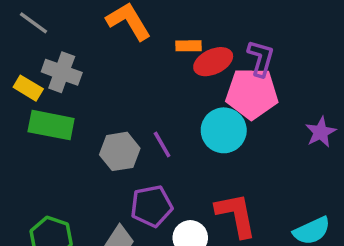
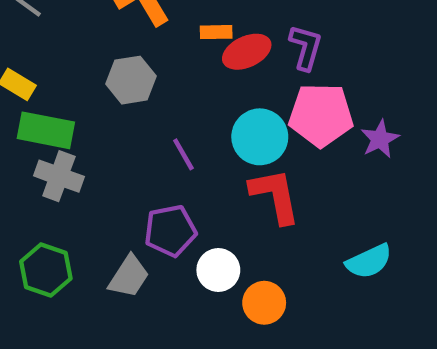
gray cross: (62, 72) -> (59, 176), moved
pink pentagon: (252, 93) -> (321, 115), moved
gray hexagon: (120, 151) -> (131, 80), moved
red L-shape: (236, 215) -> (275, 196), moved

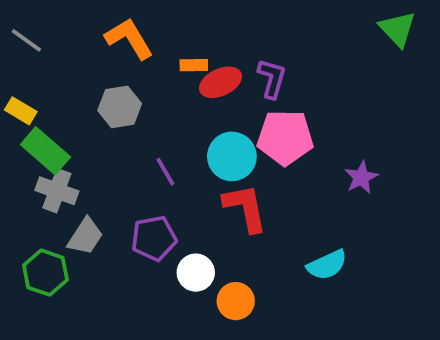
green rectangle: (46, 130) -> (45, 151), turned 30
purple star: (380, 139) -> (361, 177), moved
gray trapezoid: (129, 277) -> (85, 236), moved

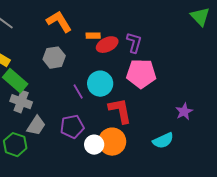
cyan circle: (232, 156) -> (100, 84), moved
purple star: (361, 177) -> (184, 112), moved
orange circle: (236, 301) -> (112, 142), moved, size x1.4

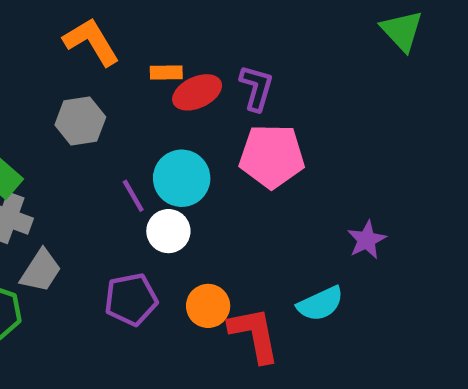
red L-shape: (120, 111) -> (254, 335), moved
purple pentagon: (72, 127) -> (131, 299), moved
orange circle: (112, 142) -> (208, 306), size x0.7
white circle: (94, 145) -> (168, 231), moved

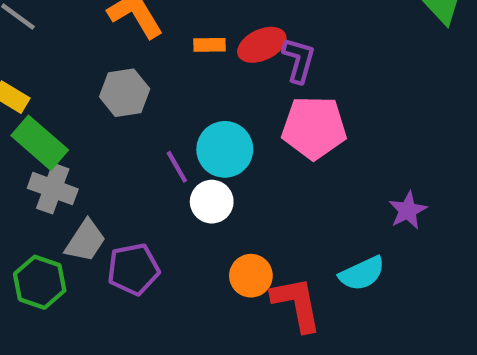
red ellipse: (197, 92) -> (262, 45), moved
purple pentagon: (131, 299) -> (133, 269), moved

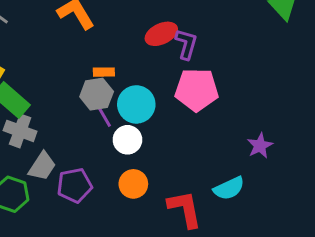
orange rectangle: (210, 45) -> (104, 72), moved
gray hexagon: (125, 93) -> (97, 94), moved
orange circle: (251, 276) -> (133, 184), moved

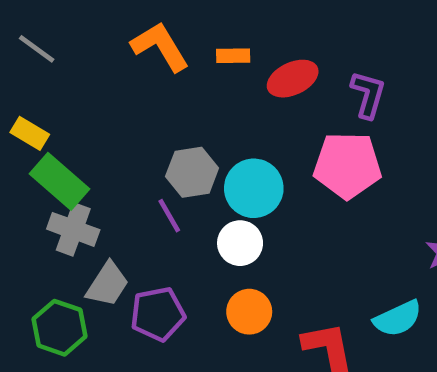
purple L-shape: (186, 44) -> (368, 95), moved
orange rectangle: (104, 72) -> (233, 56), moved
purple line: (104, 116) -> (169, 216), moved

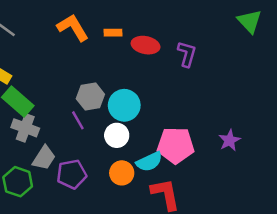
red ellipse: (293, 79) -> (146, 45), turned 36
pink pentagon: (347, 165) -> (176, 145), moved
cyan semicircle: (398, 319) -> (149, 162), moved

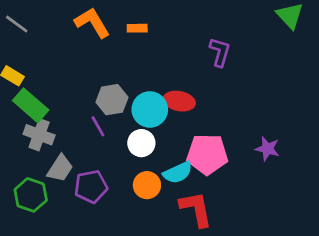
red ellipse: (146, 45) -> (179, 101), moved
purple star: (229, 140) -> (267, 149), turned -30

